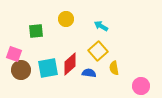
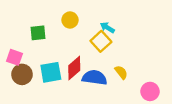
yellow square: (98, 51) -> (101, 41), moved
yellow semicircle: (114, 68) -> (121, 72), turned 152
blue semicircle: (89, 73) -> (95, 78), size x1.6

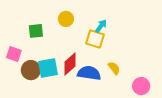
cyan arrow: (107, 27) -> (101, 26), turned 96
yellow square: (101, 41) -> (95, 39), turned -30
brown circle: (22, 74) -> (31, 70), moved

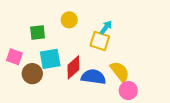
cyan square: (48, 68) -> (50, 59), moved
yellow semicircle: (114, 68) -> (120, 72), size x1.5
pink circle: (141, 86) -> (128, 91), moved

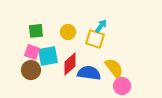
yellow circle: (69, 20) -> (68, 32), moved
pink square: (14, 57) -> (32, 52), moved

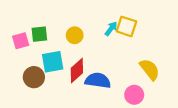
yellow square: (95, 39) -> (126, 26), moved
pink square: (32, 52) -> (21, 41), moved, turned -35
yellow semicircle: (114, 68) -> (150, 69), moved

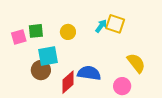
red diamond: (77, 71) -> (68, 82), moved
brown circle: (34, 77) -> (41, 70), moved

